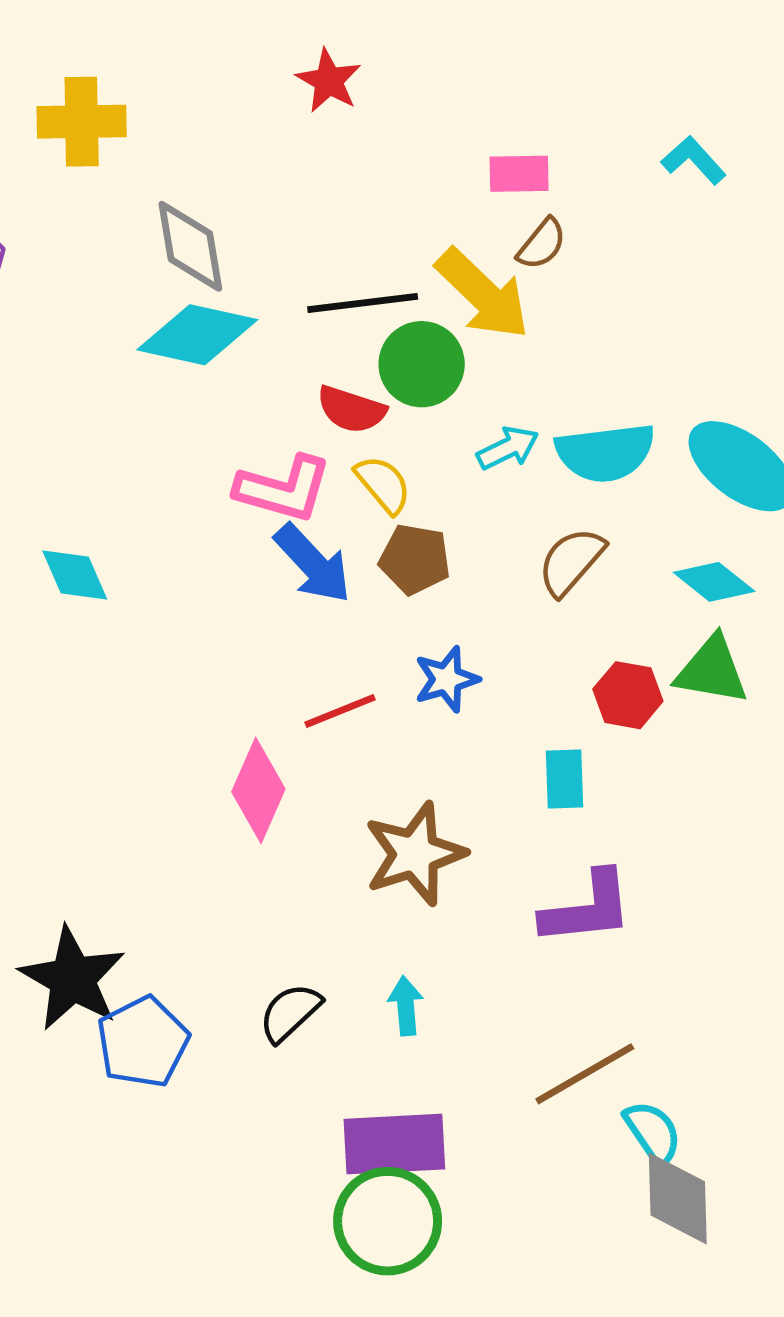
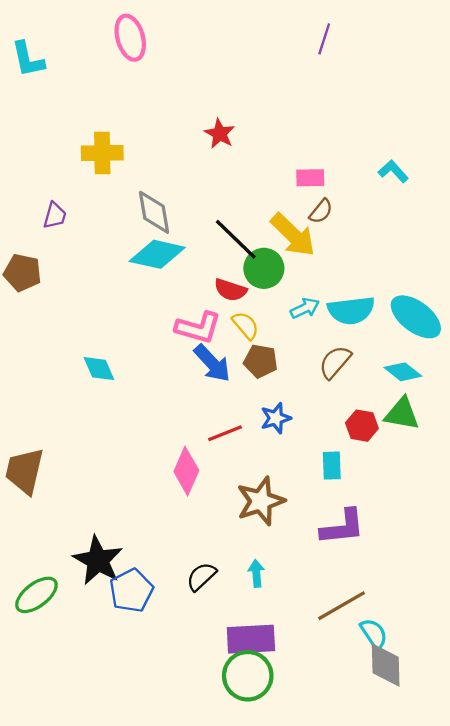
black line: (363, 303) -> (236, 239), turned 51

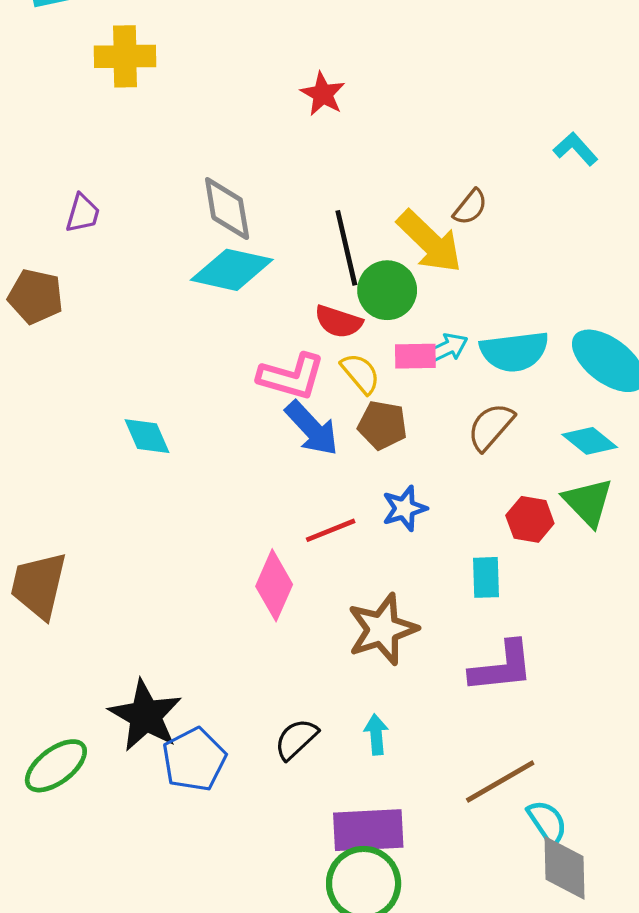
yellow cross: (102, 153) -> (125, 56), moved
pink rectangle: (310, 178) -> (415, 356), moved
black line: (236, 239) -> (346, 248), turned 33
green triangle: (402, 414) -> (588, 502), turned 36

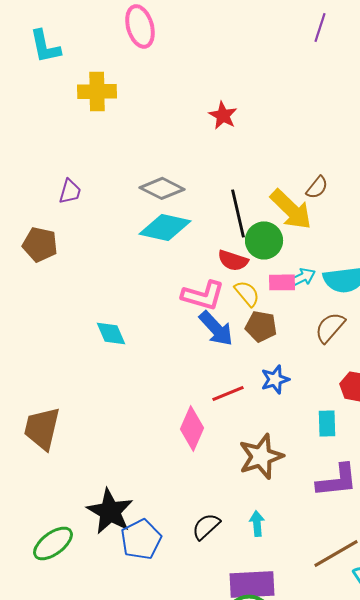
gray diamond: (227, 209) -> (162, 188), turned -54

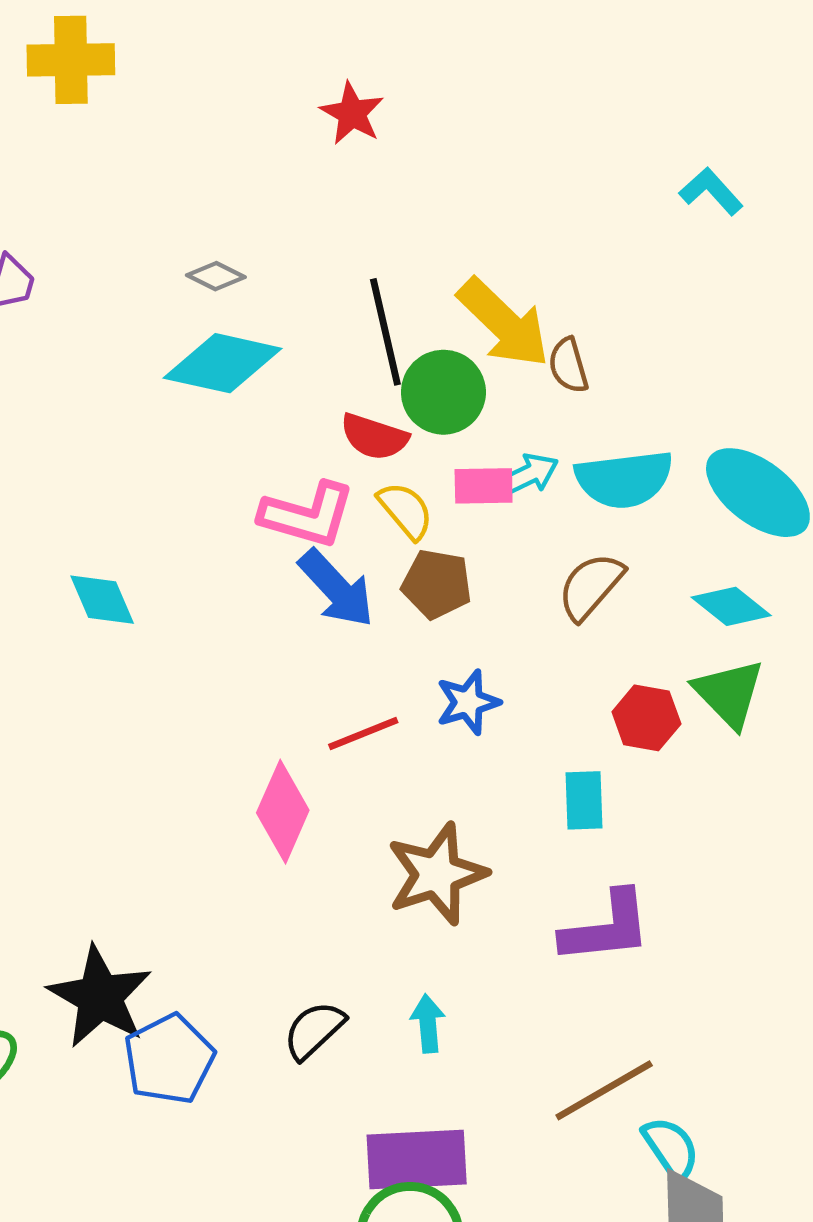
brown semicircle: (317, 187) -> (568, 365), moved, turned 125
gray diamond: (162, 188) -> (216, 276), size x0.6

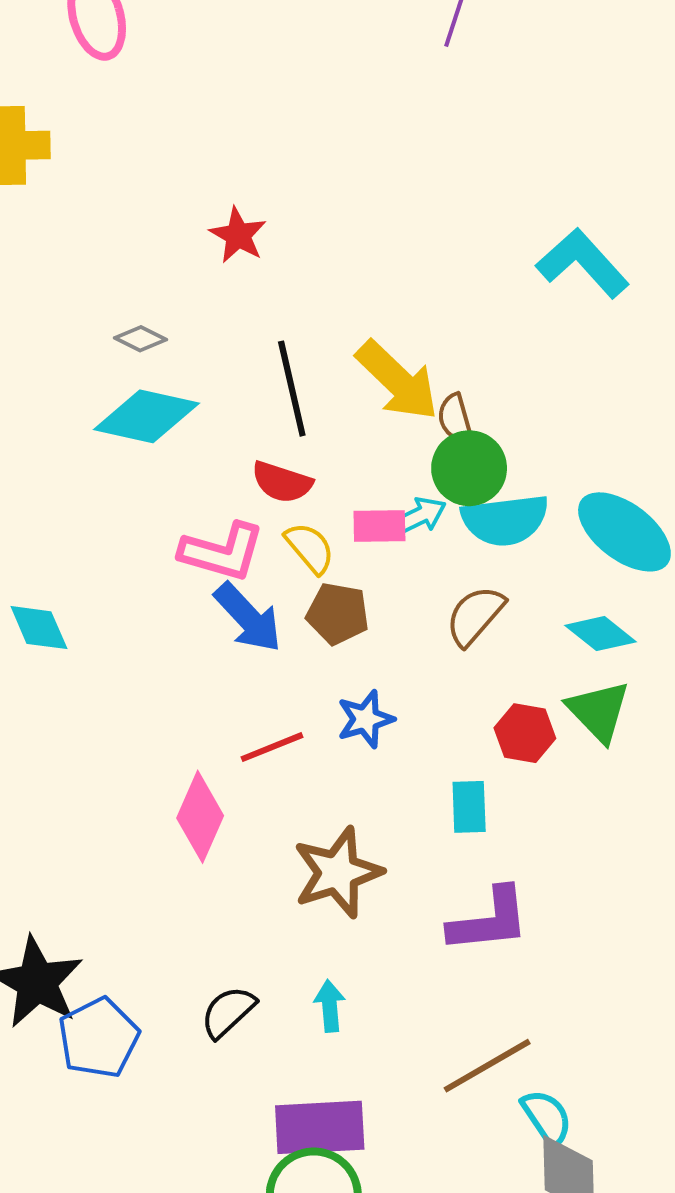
red star: (352, 113) -> (238, 235), moved
cyan L-shape: (711, 191) -> (583, 263), size x1.6
green circle: (443, 392) -> (469, 468), moved

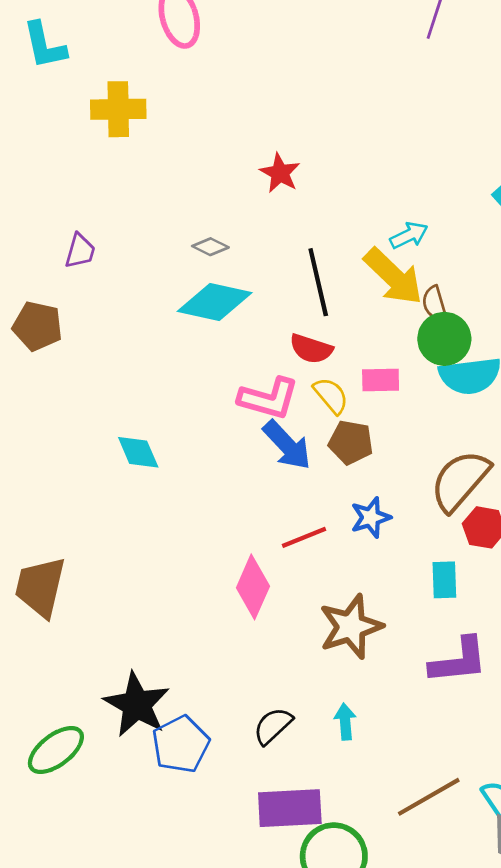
cyan arrow: (419, 516) -> (409, 235), moved
brown semicircle: (475, 616) -> (460, 481), moved, size x1.4
brown line: (487, 1066) -> (429, 797), moved
purple rectangle: (320, 1127) -> (290, 808), moved

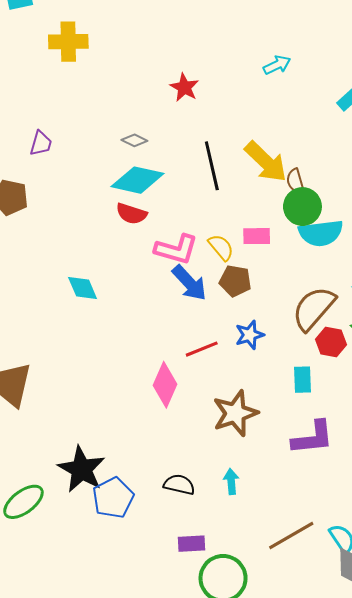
cyan arrow: (409, 235) -> (277, 65), moved
red semicircle: (311, 349) -> (131, 214), moved
black semicircle: (273, 726) -> (179, 485), turned 56
purple rectangle: (290, 808) -> (191, 544), size x0.6

